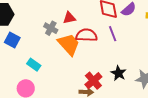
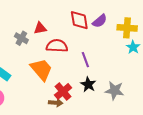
purple line: (113, 34) -> (85, 60), moved
orange trapezoid: (69, 44) -> (41, 69), moved

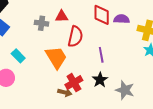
purple semicircle: (100, 21) -> (122, 19), turned -147
gray cross: (21, 38) -> (42, 23), turned -32
red semicircle: (57, 46) -> (75, 37), turned 90

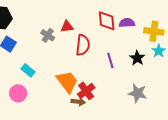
gray cross: (42, 23) -> (48, 35), turned 32
orange trapezoid: (56, 57) -> (67, 82), moved
black star: (100, 80) -> (137, 58), moved

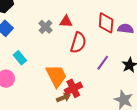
purple line: (110, 61) -> (103, 63), turned 42
brown arrow: (78, 102) -> (64, 98), turned -40

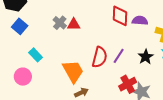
red triangle: (66, 22) -> (74, 24), moved
red semicircle: (78, 43) -> (100, 57), moved
red cross: (73, 88) -> (128, 84), moved

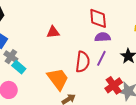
purple semicircle: (140, 21) -> (103, 37), moved
gray cross: (60, 23) -> (11, 57), moved

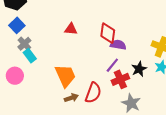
red diamond: (98, 18) -> (108, 33), moved
red semicircle: (83, 62) -> (93, 93), moved
red cross: (114, 85) -> (120, 79), moved

